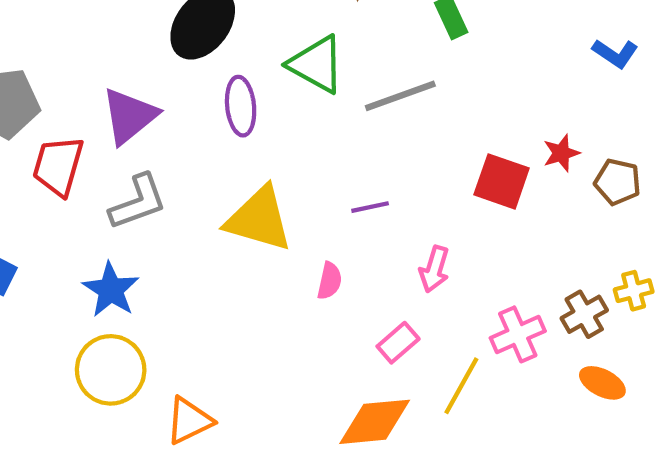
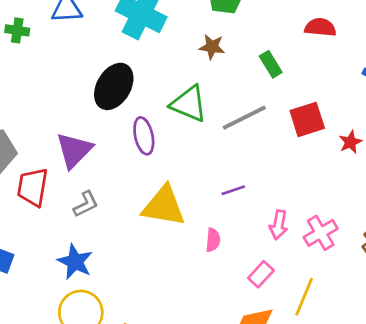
red square: (502, 181) -> (307, 119), moved, turned -30
gray L-shape: (138, 202) -> (86, 204), size x0.7
pink cross: (518, 334) -> (321, 233), moved

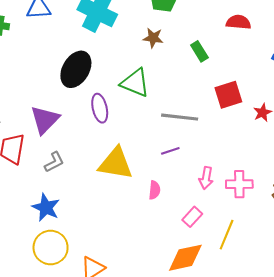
gray line: (244, 118) -> (180, 117), moved, turned 33
pink cross: (321, 233) -> (239, 184), turned 30

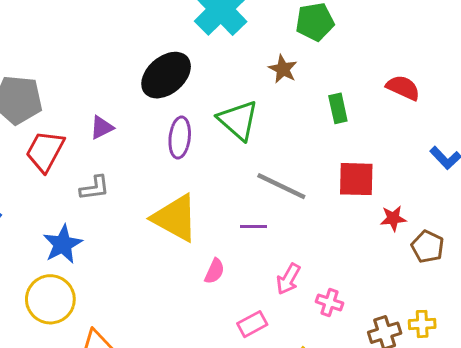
purple triangle: (45, 120) -> (102, 127), size x0.6
pink cross: (239, 184) -> (330, 302), size x0.7

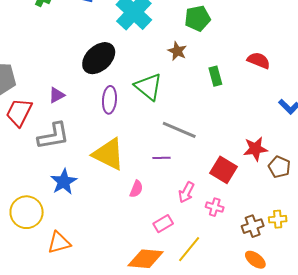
red square: (356, 179) -> (223, 170), moved, turned 32
gray L-shape: (95, 188) -> (53, 136), size x1.6
red star: (393, 218) -> (255, 149), size x1.4
blue star: (63, 244) -> (64, 182), moved

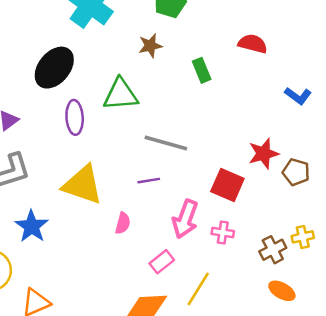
brown star: (177, 51) -> (150, 46), turned -30
green triangle: (148, 87) -> (121, 95), turned -36
pink arrow: (186, 192) -> (185, 219), size x1.4

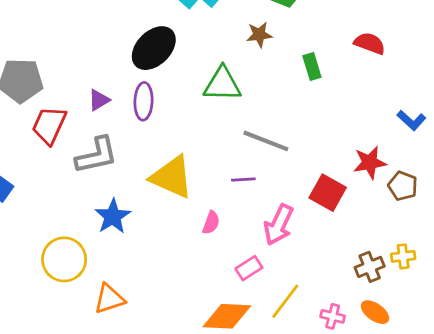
blue L-shape: (298, 96) -> (411, 120), moved
purple ellipse: (75, 117) -> (144, 101), moved
pink cross: (223, 233) -> (333, 316), moved

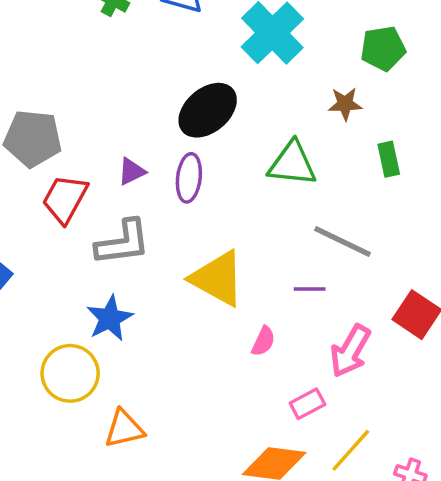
green rectangle: (312, 67) -> (389, 159), moved
blue star: (113, 216) -> (110, 318), moved

